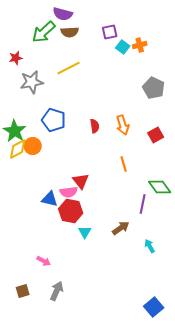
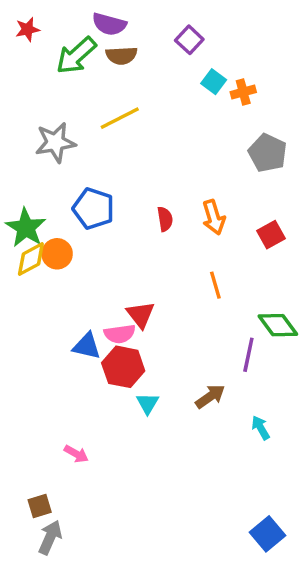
purple square: (110, 32) -> (189, 40), moved, turned -35
orange cross: (140, 45) -> (243, 92), moved
red star: (16, 58) -> (27, 29), moved
gray arrow: (57, 291) -> (50, 537), moved

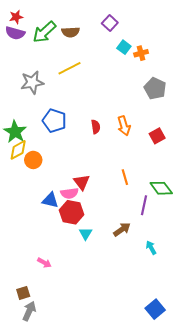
purple semicircle: (109, 24) -> (15, 33), moved
orange circle: (57, 254) -> (33, 160), moved
orange line: (215, 285) -> (125, 177), moved

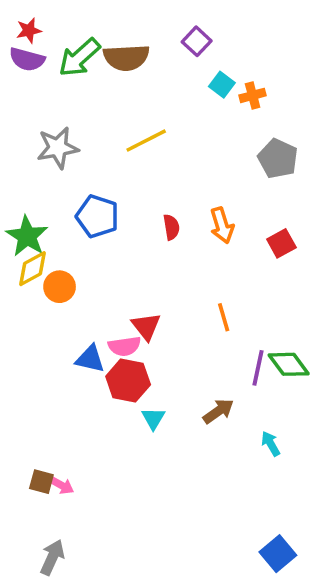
brown semicircle: (71, 32) -> (126, 58), size x1.4
yellow line: (70, 68) -> (146, 141), moved
green diamond: (161, 188) -> (289, 364), moved
pink arrow: (44, 263) -> (61, 485), moved
brown square: (23, 293) -> (41, 482), moved, turned 32

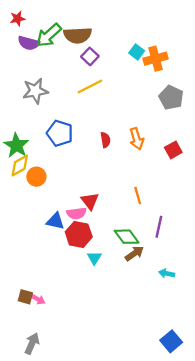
purple square: (197, 41) -> (90, 56), moved
purple semicircle: (27, 59) -> (29, 43), moved
orange cross: (253, 95) -> (156, 59), size x1.5
green diamond: (289, 364) -> (127, 237), moved
cyan arrow: (271, 444) -> (167, 273), turned -48

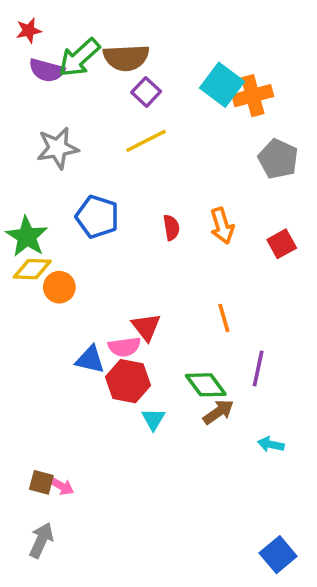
cyan square: (137, 52) -> (222, 85), size x1.6
yellow diamond: (20, 165) -> (32, 269), turned 30
gray arrow: (32, 344) -> (41, 540), moved

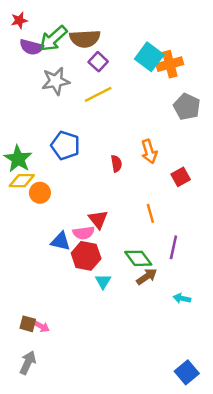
gray star: (58, 148) -> (56, 81), moved
red semicircle: (171, 228) -> (116, 164), moved
red square: (282, 244) -> (181, 177), moved

